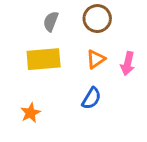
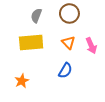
orange triangle: (96, 59) -> (68, 43), turned -40
pink arrow: (128, 63) -> (91, 46), turned -35

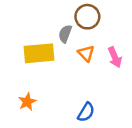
gray semicircle: (36, 16) -> (65, 34), moved
blue semicircle: (65, 71) -> (86, 112), moved

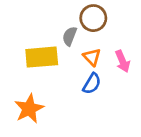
orange star: (27, 102) -> (29, 109), size x1.5
blue semicircle: (86, 112) -> (92, 84), moved

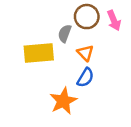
pink arrow: (123, 61) -> (114, 20), moved
orange star: (29, 109) -> (63, 101), moved

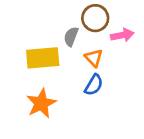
pink arrow: (114, 20) -> (122, 35), moved, turned -78
orange star: (63, 101) -> (41, 103), moved

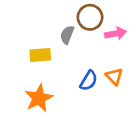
yellow rectangle: (43, 58) -> (40, 55), size x0.7
orange triangle: (94, 58) -> (114, 77), moved

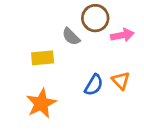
gray semicircle: (67, 35) -> (71, 37), turned -66

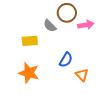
orange triangle: (121, 81) -> (82, 75), moved
orange star: (41, 103) -> (29, 73), turned -30

